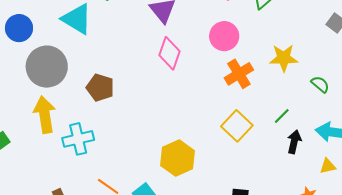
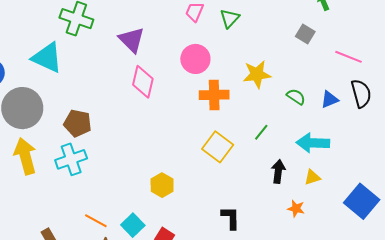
orange cross: (239, 74) -> (214, 95), turned 36
cyan cross: (78, 139) -> (71, 159), moved
black arrow: (294, 142) -> (278, 171), moved
yellow hexagon: (178, 158) -> (162, 185), size x0.7

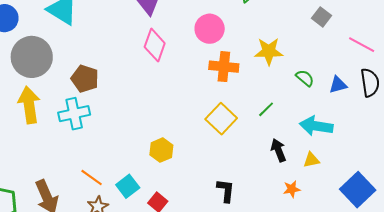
black arrow: (278, 171) -> (278, 150), turned -35
orange star: (296, 209) -> (292, 189), turned -30

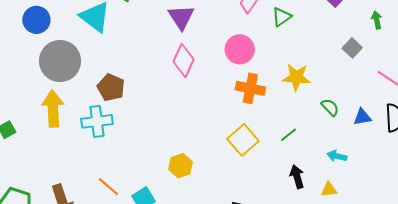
cyan arrow: (316, 126) -> (337, 156), size x0.6

